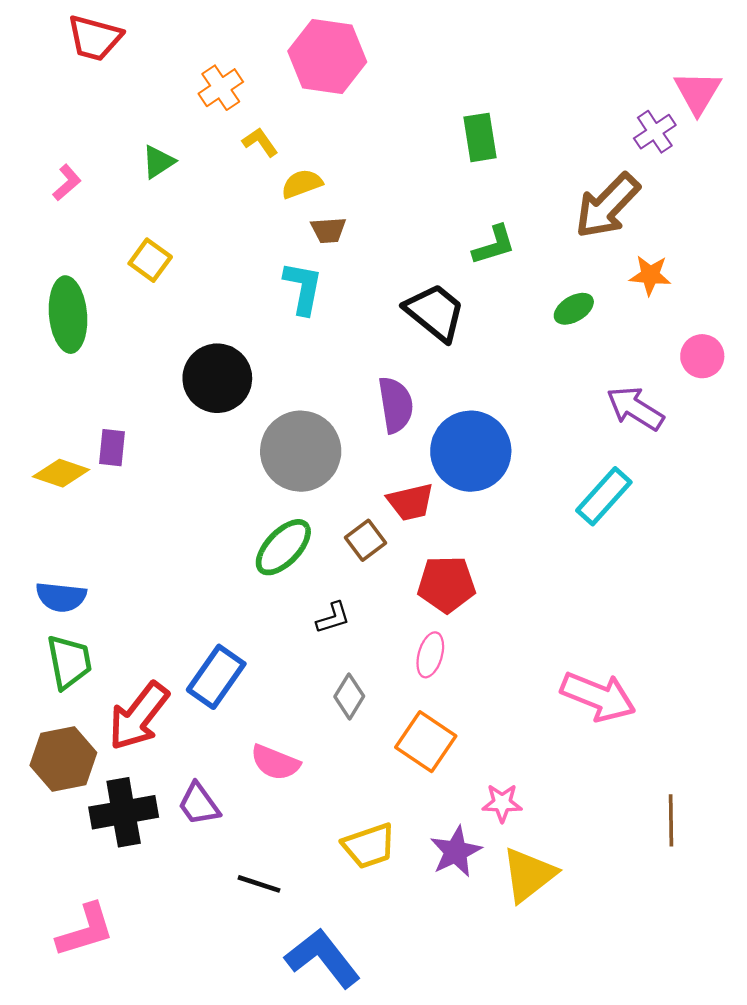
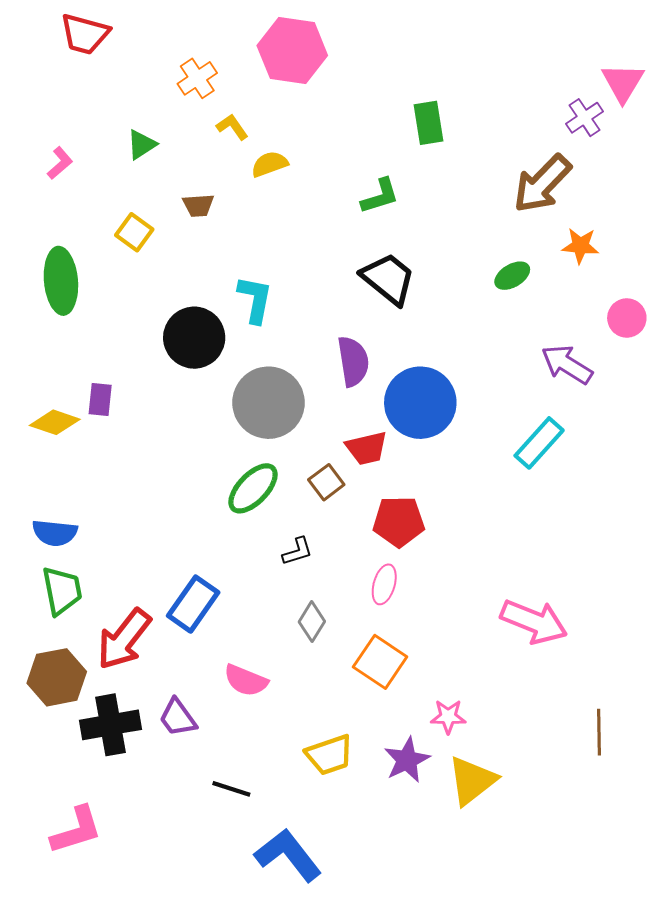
brown trapezoid: (328, 230) -> (198, 205), moved
green L-shape: (494, 245) -> (380, 196), moved
cyan L-shape: (303, 288) -> (255, 299), moved

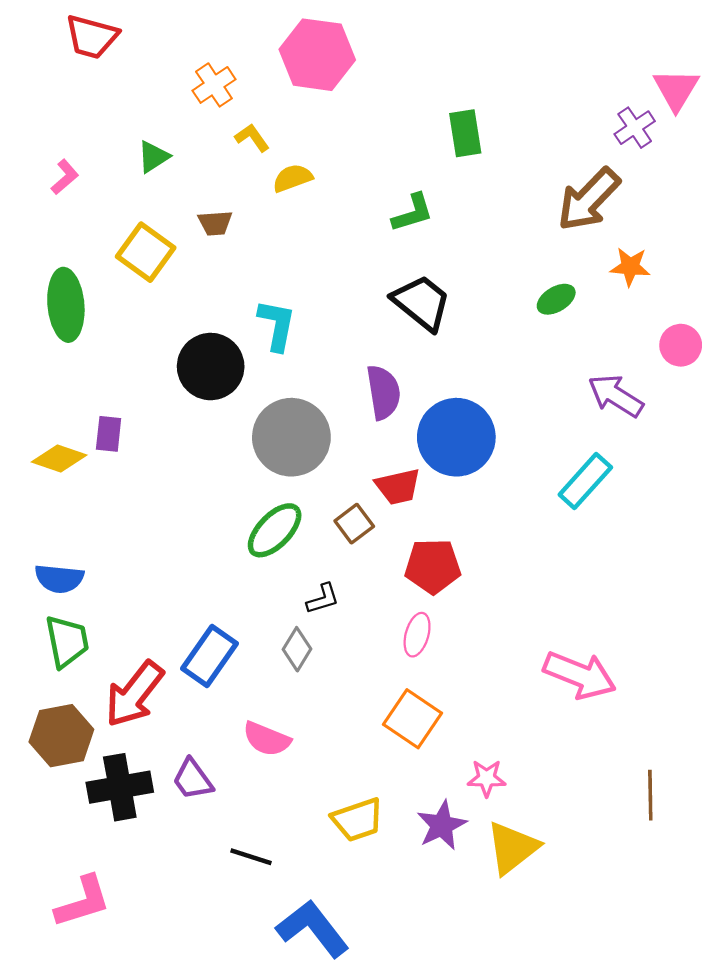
yellow square: (134, 232) -> (146, 252), size x1.4
gray diamond: (312, 622) -> (297, 649), moved

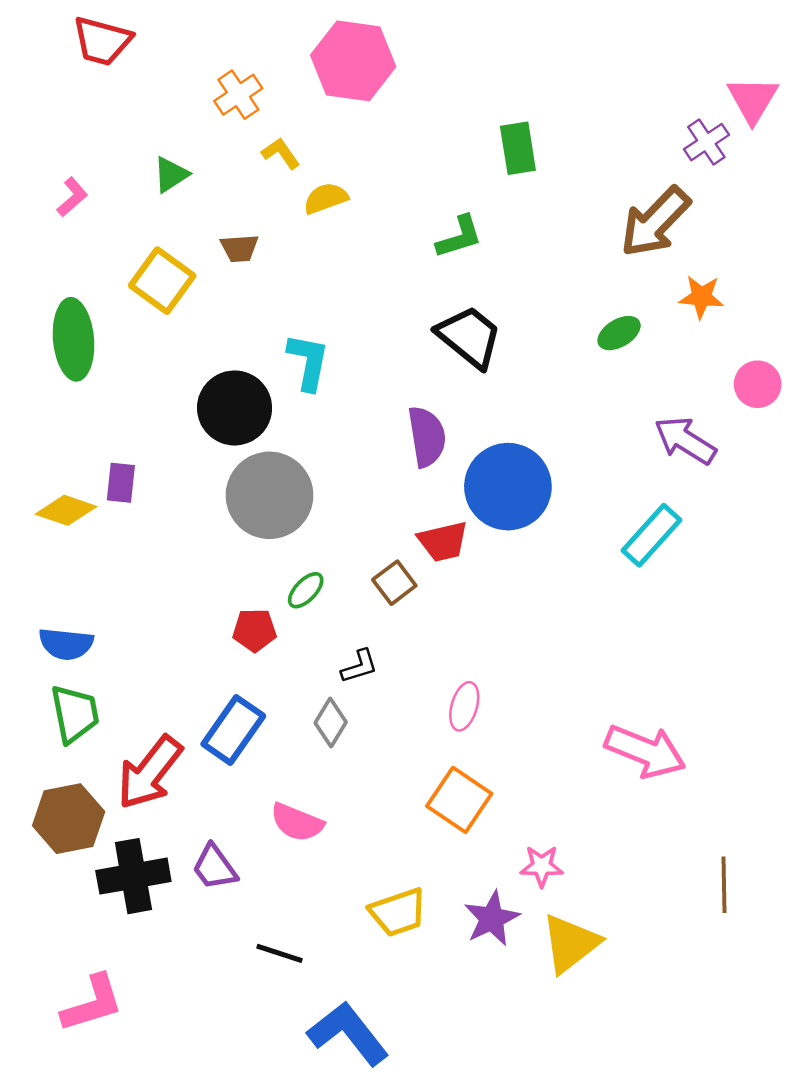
gray circle: (291, 437) -> (270, 495), moved
green ellipse: (275, 530) -> (306, 590), size x0.6
red pentagon: (433, 566) -> (255, 630), moved, size x0.7

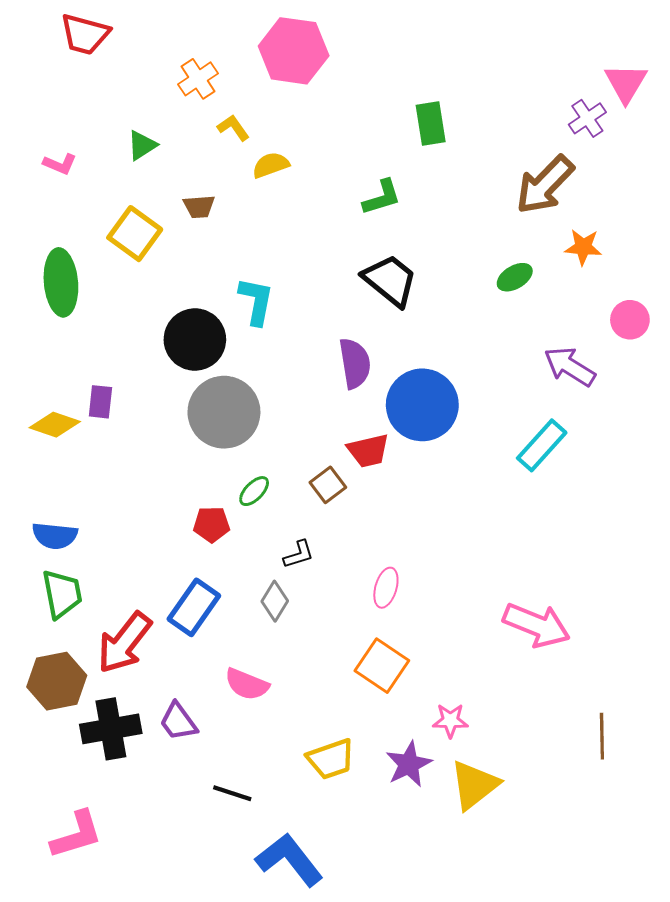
pink L-shape: (72, 197) -> (60, 164), turned 64

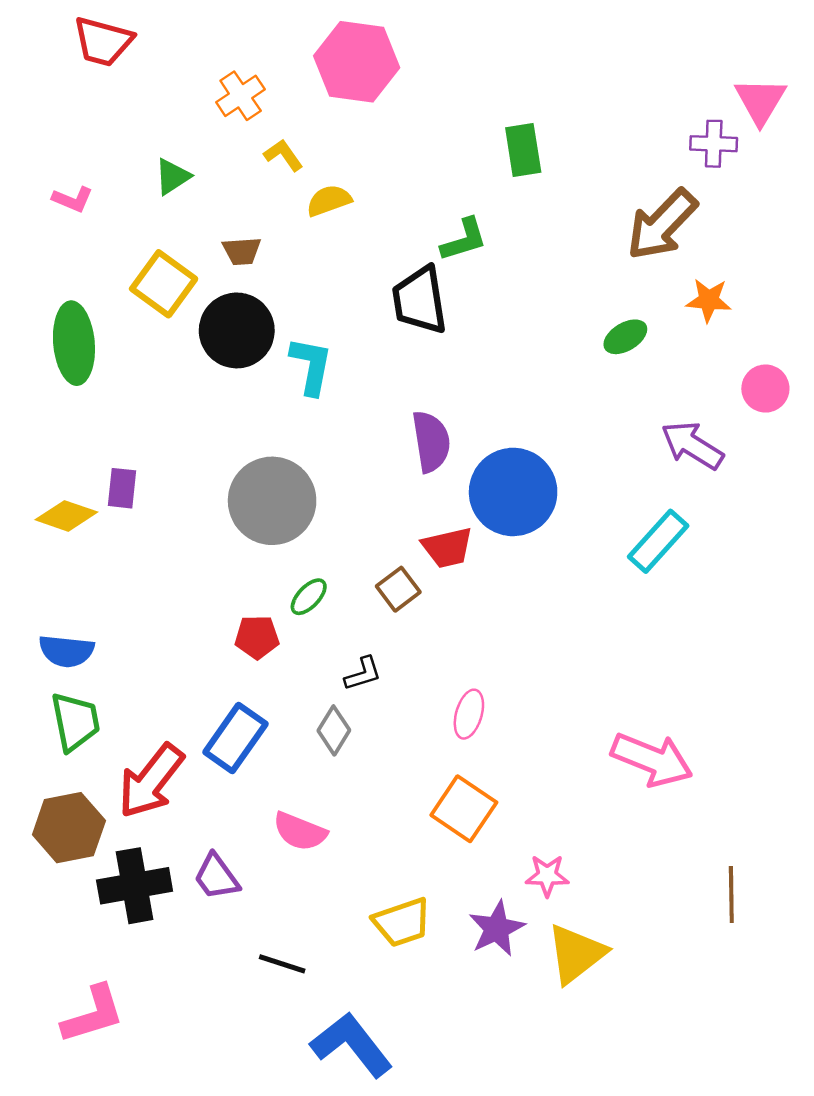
purple cross: (587, 118) -> (714, 144), turned 36
black trapezoid: (390, 280) -> (420, 300), moved, turned -138
black circle: (195, 339) -> (237, 330), moved

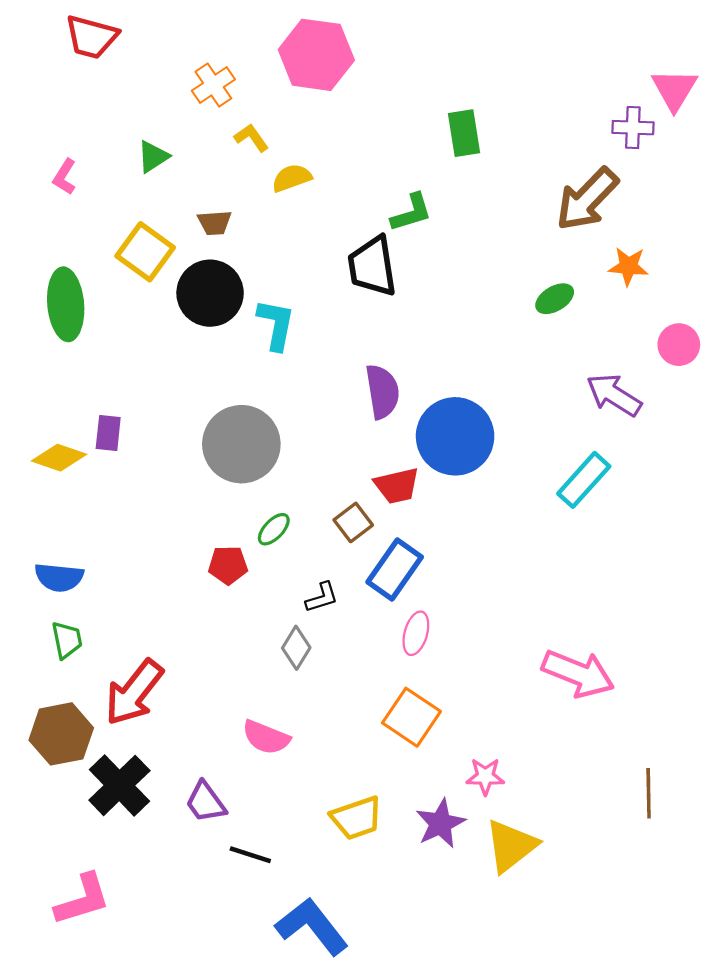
pink L-shape: (73, 199) -> (65, 177), turned 99
green trapezoid: (75, 722) -> (67, 640), size x0.7
blue rectangle: (235, 738) -> (395, 569), moved
purple trapezoid: (217, 877) -> (206, 802), moved
black cross: (135, 886) -> (119, 785), turned -34

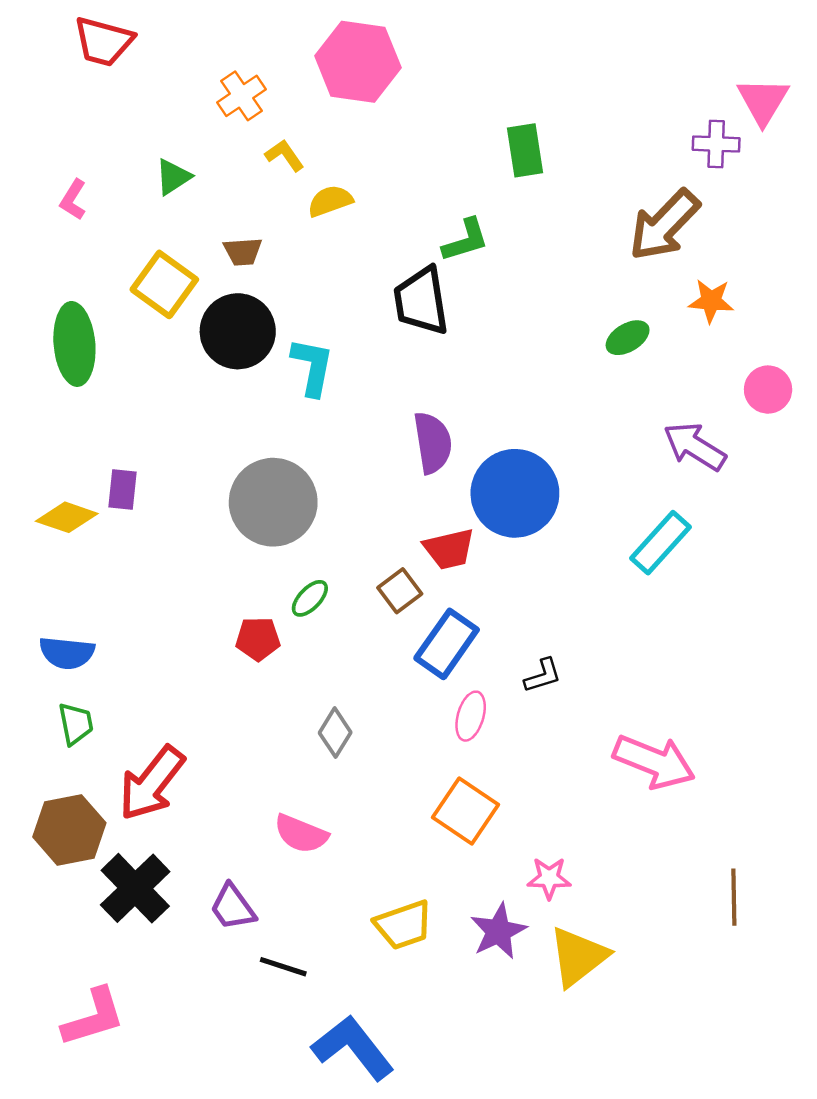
black L-shape: (322, 597) -> (543, 676), moved

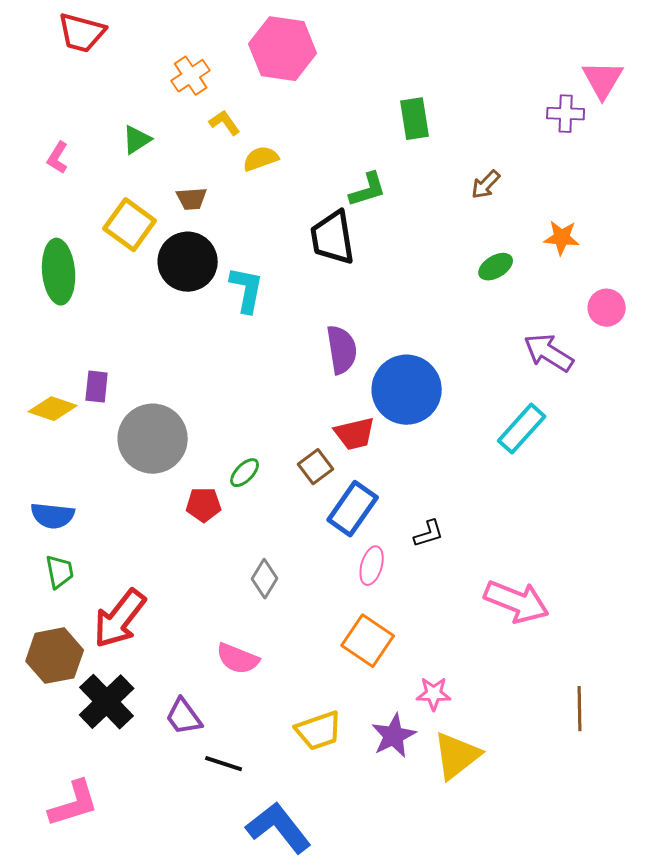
brown arrow: (664, 225) -> (486, 185), moved, size x0.5
gray circle: (273, 502) -> (153, 439), moved

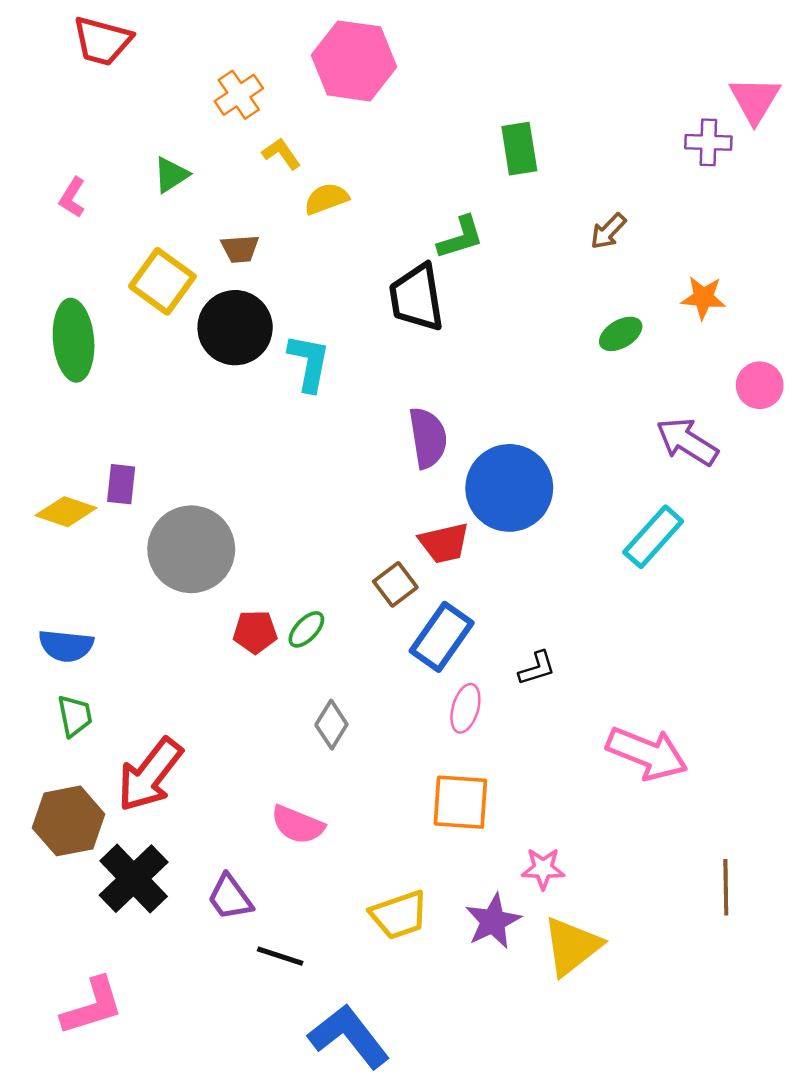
green ellipse: (245, 473) -> (306, 629), moved
orange square: (368, 641) -> (460, 802), turned -30

